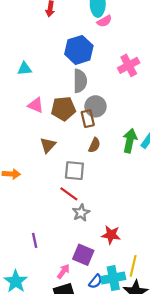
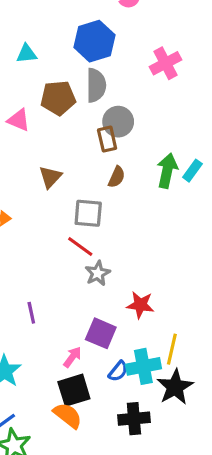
cyan triangle: (25, 69) -> (27, 54), moved
pink triangle: (36, 105) -> (19, 120), moved
brown pentagon: (63, 109) -> (58, 98), moved

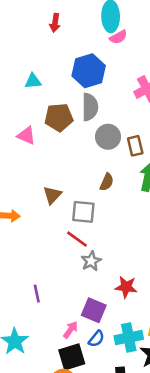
brown rectangle: (107, 139) -> (135, 146), moved
brown triangle: (50, 177) -> (52, 195), moved
blue semicircle: (118, 371) -> (96, 339), moved

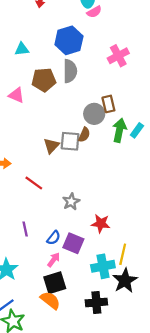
gray circle: (108, 137) -> (94, 114), moved
brown triangle: (52, 195) -> (51, 146), moved
gray square: (83, 212) -> (70, 141), moved
red line: (77, 239) -> (34, 183), moved
blue semicircle: (96, 339) -> (54, 238), moved

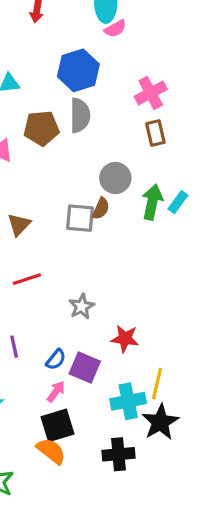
brown rectangle: (108, 104) -> (155, 133), moved
brown triangle: (51, 146) -> (19, 225), moved
red line: (34, 183) -> (27, 279), turned -54

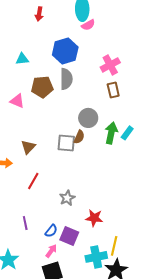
red line: (27, 279) -> (33, 181), turned -42

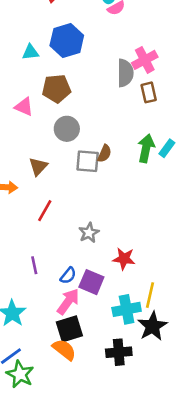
blue hexagon: (65, 51) -> (67, 40), moved
gray semicircle: (66, 79) -> (125, 73), moved
gray circle: (88, 118) -> (67, 129), moved
pink arrow: (51, 251) -> (68, 302), size x1.5

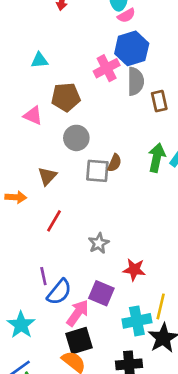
blue hexagon: (67, 40) -> (132, 48), moved
pink cross: (145, 60) -> (107, 68), moved
blue semicircle: (68, 276) -> (59, 292), moved, size x1.5

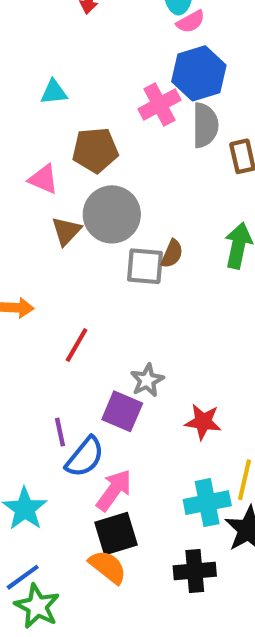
gray circle: (76, 138) -> (112, 214), size x1.4
brown triangle: (47, 176) -> (66, 231), moved
purple square: (101, 293) -> (122, 411), moved

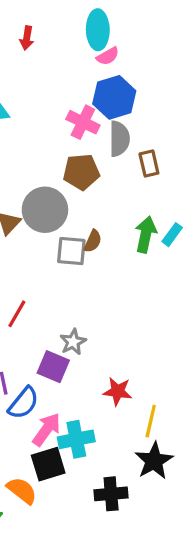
pink cross: (160, 105) -> (83, 122), turned -36
brown pentagon: (95, 150) -> (81, 172), moved
red star: (203, 422) -> (118, 391), moved
cyan cross: (207, 503) -> (76, 439), moved
orange semicircle: (108, 567) -> (22, 491), moved

